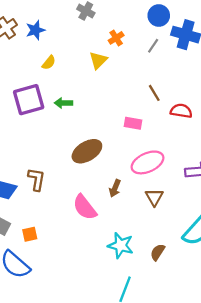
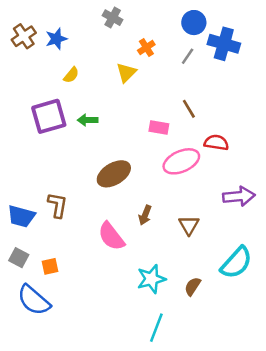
red semicircle: (181, 111) -> (216, 143), moved
pink rectangle: (133, 123) -> (159, 128), moved
pink ellipse: (148, 162) -> (181, 161), moved
cyan star: (121, 245) -> (151, 279), turned -30

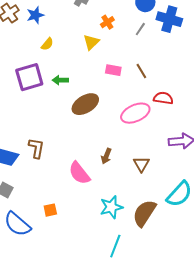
pink rectangle: (159, 128) -> (113, 70), moved
brown ellipse: (114, 174) -> (85, 104), moved
orange square: (50, 266) -> (50, 210), moved
brown semicircle: (193, 286) -> (144, 213), size x1.8

